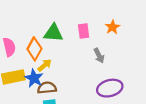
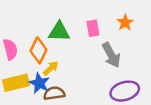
gray arrow: (99, 56) -> (111, 55), size x1.5

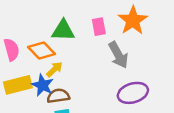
orange star: (125, 23) -> (133, 20), size x1.6
orange diamond: (39, 50) -> (41, 50), turned -70

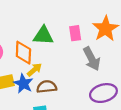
orange diamond: (41, 50) -> (23, 53), turned 45
brown semicircle: (58, 96) -> (47, 87), moved

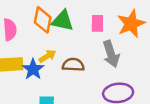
orange diamond: (23, 53) -> (43, 20), moved
brown semicircle: (47, 87) -> (73, 65), moved

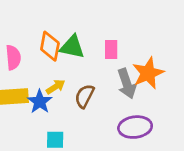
orange star: (131, 24) -> (148, 73), moved
brown semicircle: (73, 65) -> (85, 96), turned -65

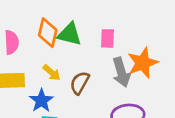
yellow arrow: (56, 87) -> (52, 73), turned 72
blue star: (40, 102) -> (41, 101), moved

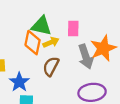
orange diamond: (48, 33) -> (33, 43), moved
yellow arrow: (52, 73) -> (51, 42), moved, turned -63

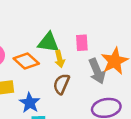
yellow arrow: (51, 42) -> (60, 59), turned 105
orange diamond: (33, 43) -> (26, 61), moved, turned -55

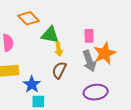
pink rectangle: (82, 43) -> (89, 36), moved
orange diamond: (26, 61) -> (29, 18), moved

